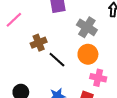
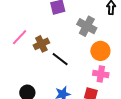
pink line: (14, 20) -> (20, 37), moved
orange circle: (88, 54) -> (100, 51), moved

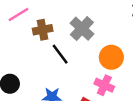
gray cross: (87, 26) -> (82, 29), moved

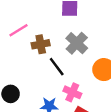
pink cross: (104, 85) -> (72, 92), moved

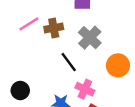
brown cross: (41, 44) -> (54, 28), moved

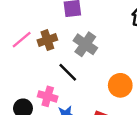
orange circle: (118, 65) -> (120, 85), moved
pink cross: (85, 89) -> (48, 96), moved

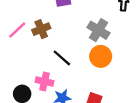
gray cross: (85, 44) -> (98, 30), moved
orange circle: (120, 85) -> (101, 56), moved

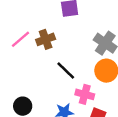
pink cross: (44, 82) -> (85, 94), moved

